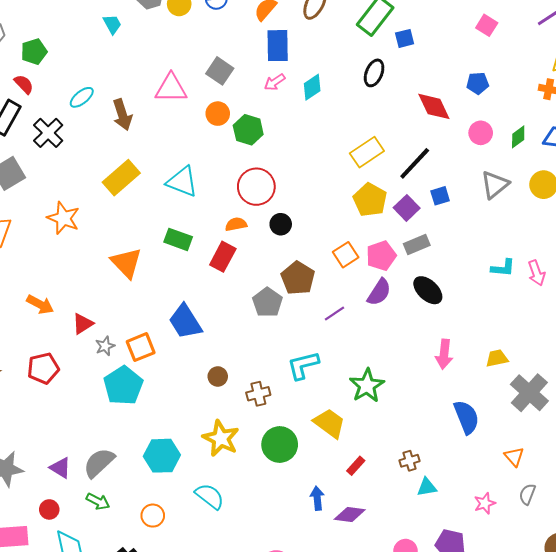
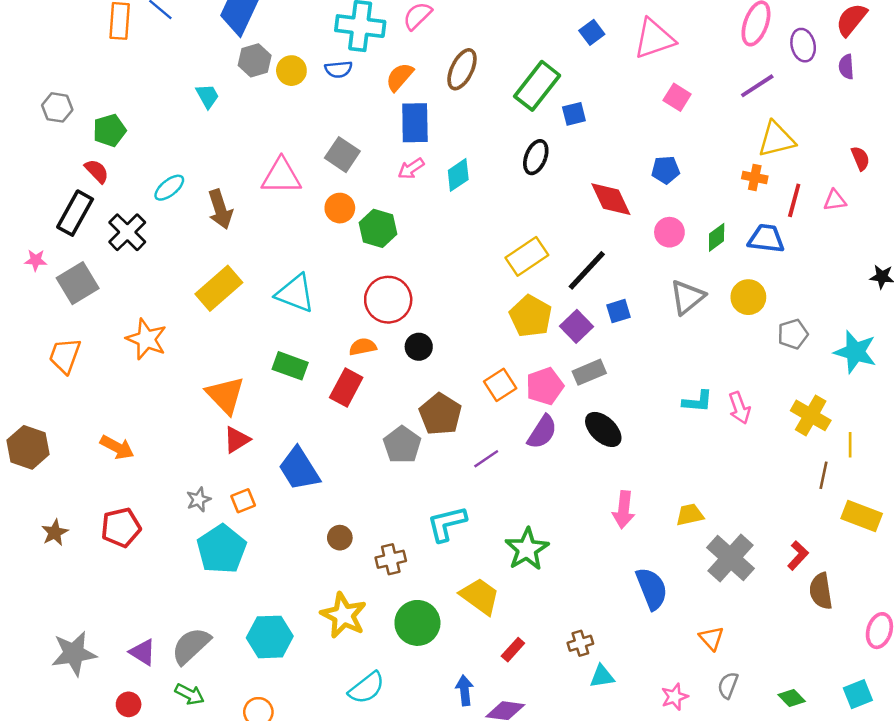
red triangle: (83, 324) -> (237, 440), moved
orange square: (141, 347) -> (243, 501), size x0.7
cyan semicircle: (210, 496) -> (367, 688), moved, turned 104

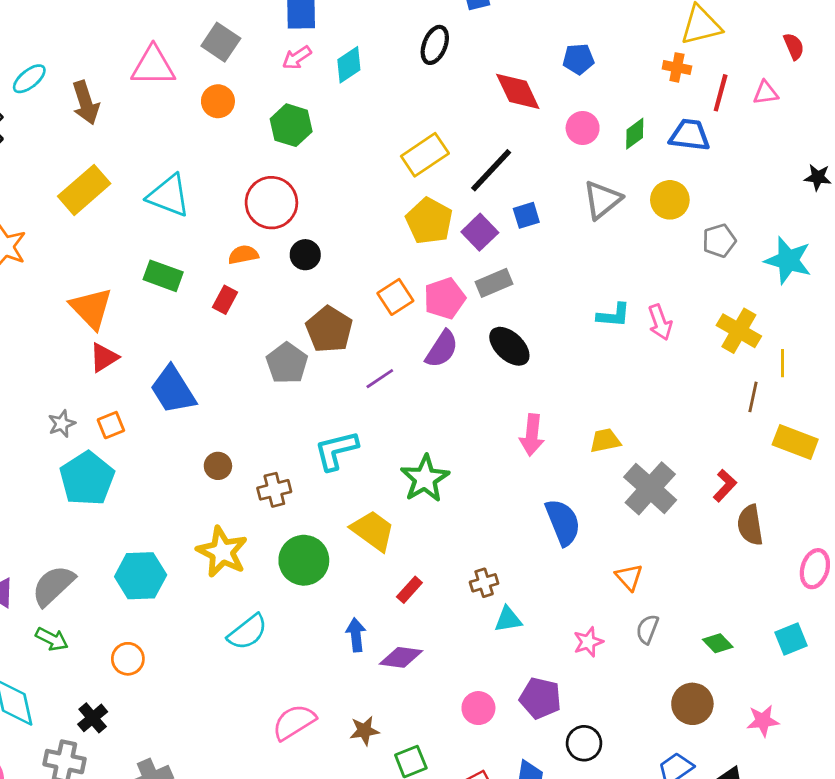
green hexagon: (378, 228) -> (291, 125), moved
red rectangle: (346, 387) -> (225, 300), size x0.7

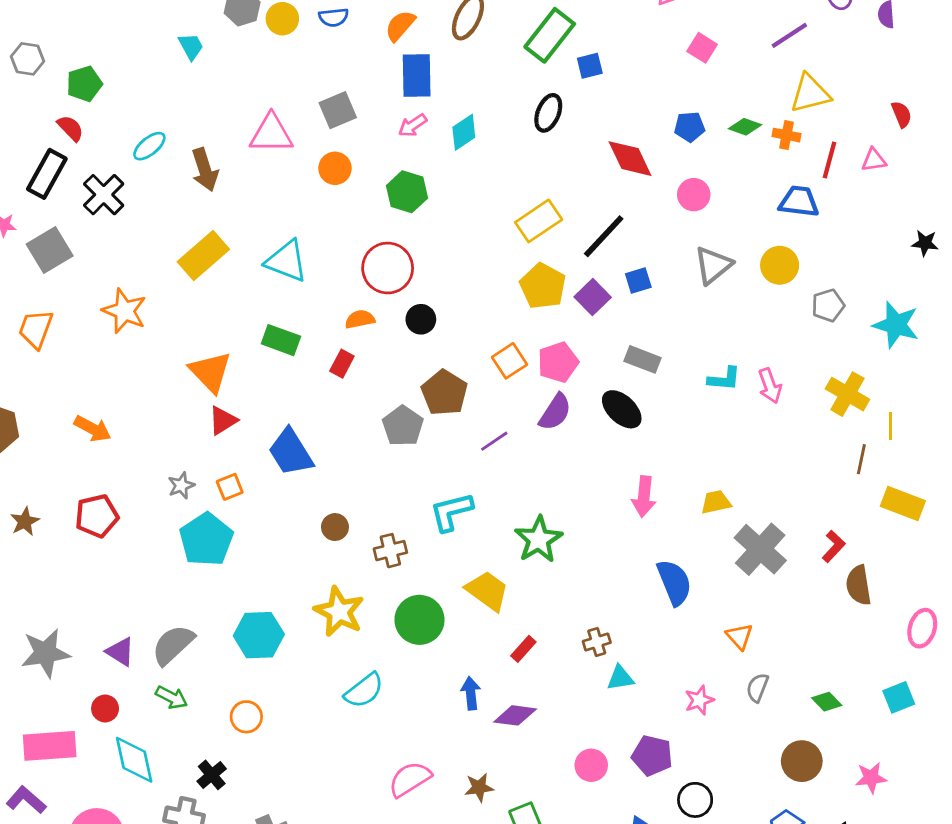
gray square: (221, 42) -> (338, 110), turned 33
green diamond: (635, 134) -> (745, 127), moved, turned 56
gray rectangle: (494, 283) -> (642, 359), moved, turned 44

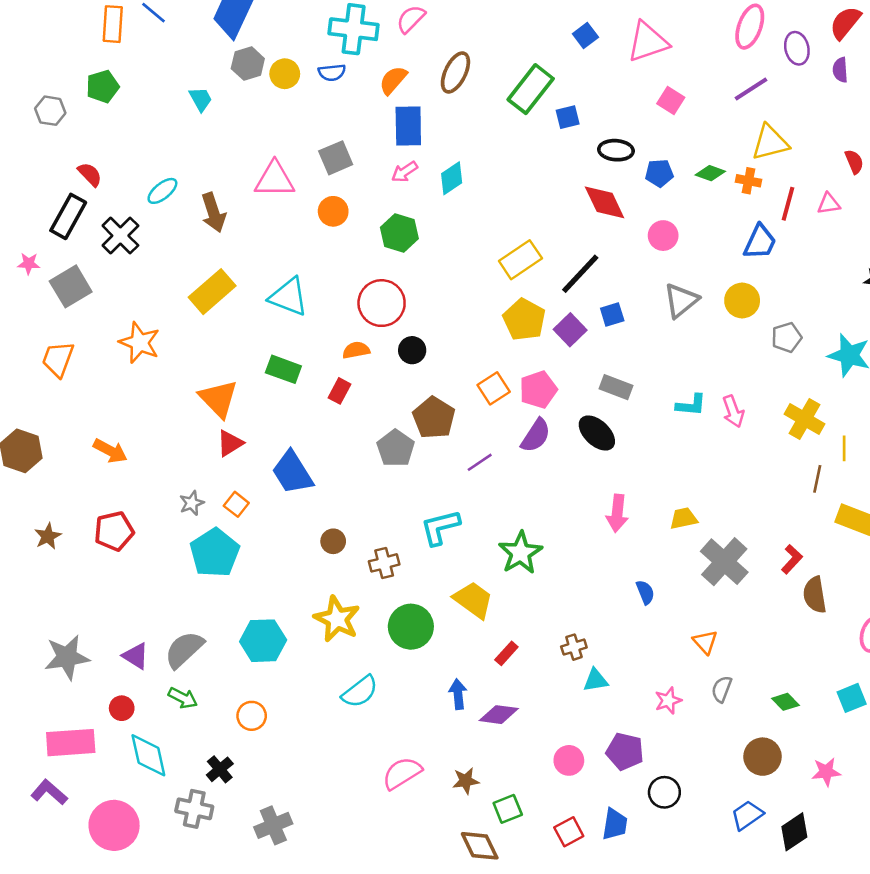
green pentagon: (84, 84) -> (103, 86), moved
black ellipse: (548, 113) -> (616, 150), moved, turned 72
blue trapezoid: (799, 202) -> (760, 242), turned 108
orange square: (230, 487) -> (236, 504), turned -30
blue semicircle: (674, 582) -> (645, 592), size x0.6

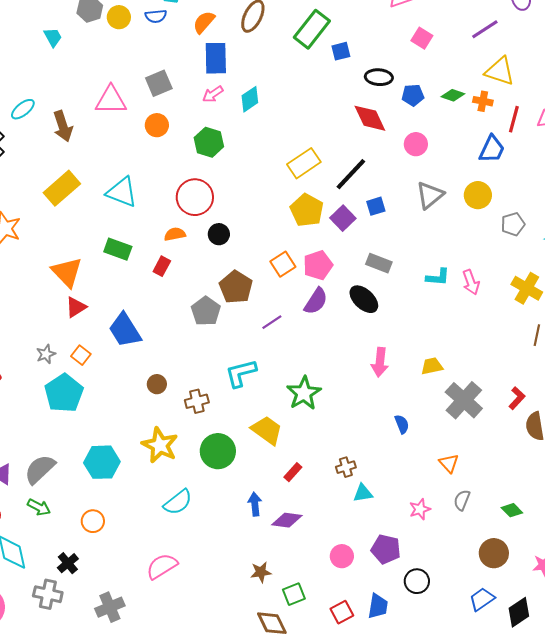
yellow triangle: (770, 143) -> (500, 71), turned 32
pink semicircle: (402, 773) -> (162, 566), moved

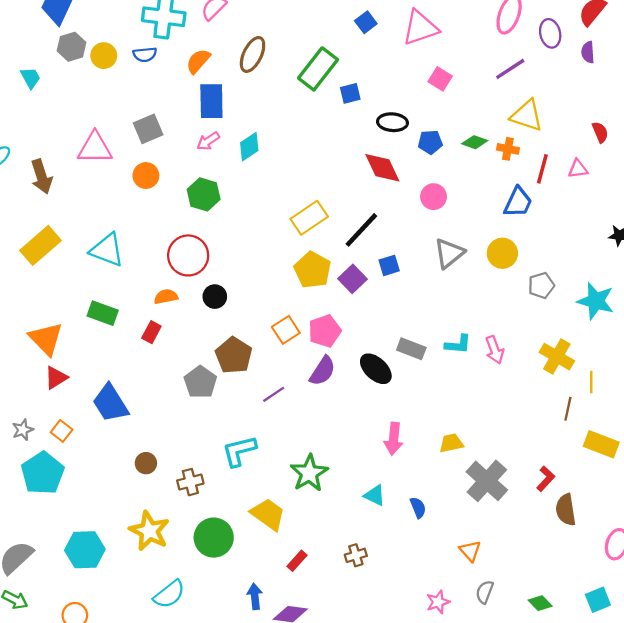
gray rectangle: (379, 263) -> (411, 349), moved
cyan triangle: (363, 493) -> (375, 495), moved, turned 35

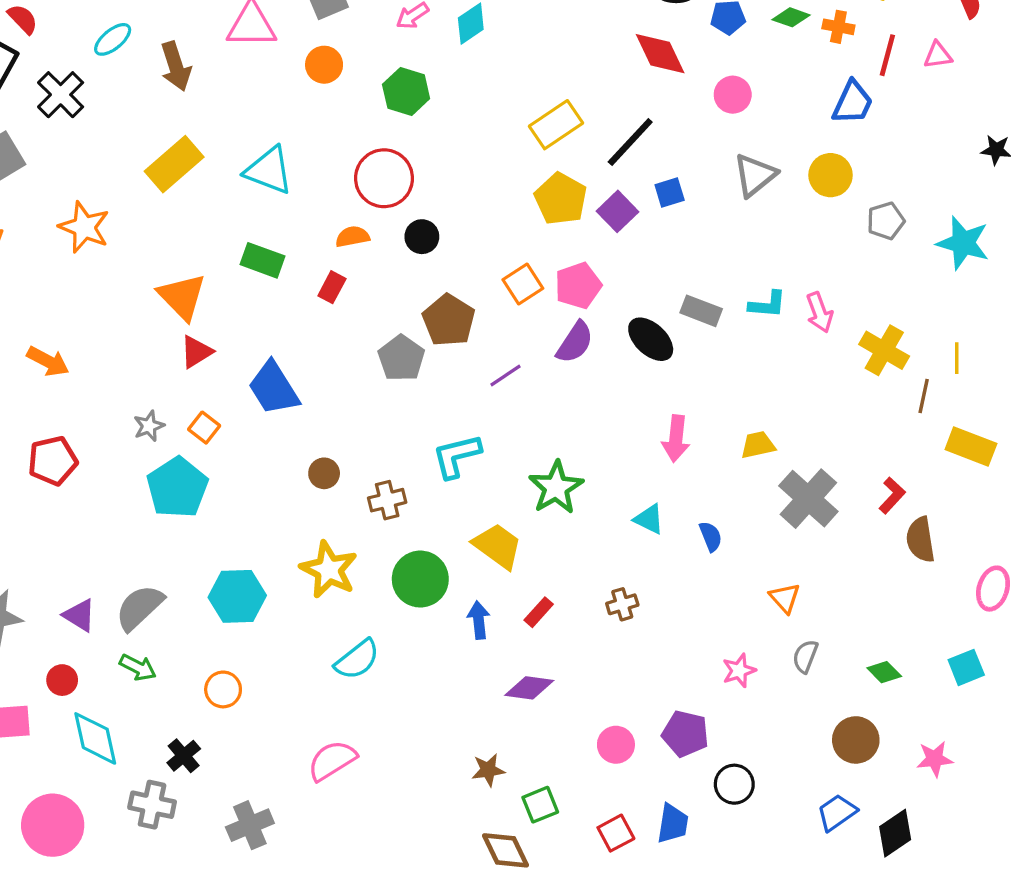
yellow cross: (557, 357) -> (884, 350), moved
blue arrow: (255, 596) -> (479, 620), moved

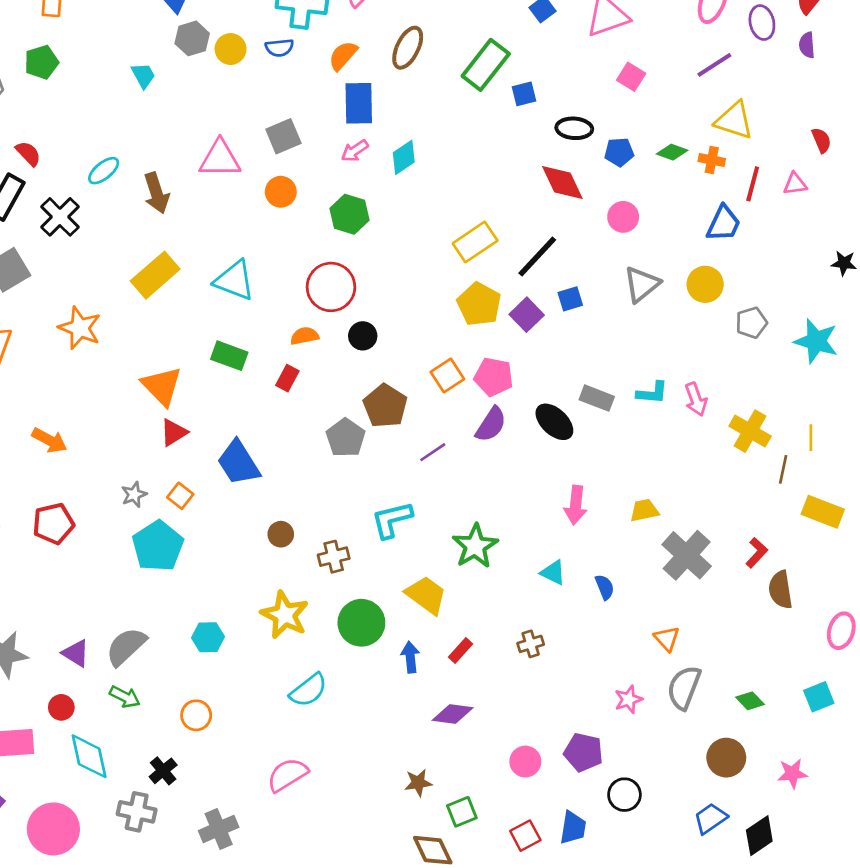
pink pentagon: (578, 286) -> (494, 377), turned 30
cyan hexagon: (237, 596) -> (208, 637), size x0.7
gray semicircle: (805, 656) -> (684, 688), size x1.6

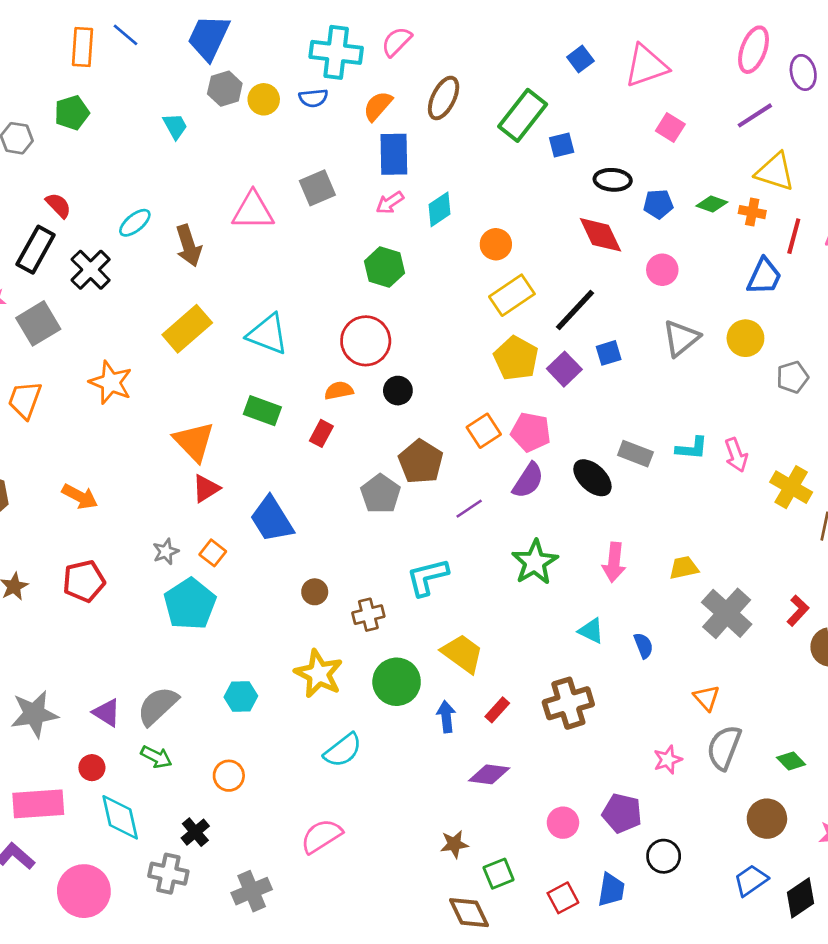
orange circle: (281, 192) -> (496, 244), moved
green star: (475, 546) -> (535, 562), moved
brown cross: (531, 644) -> (568, 703), size x1.8

